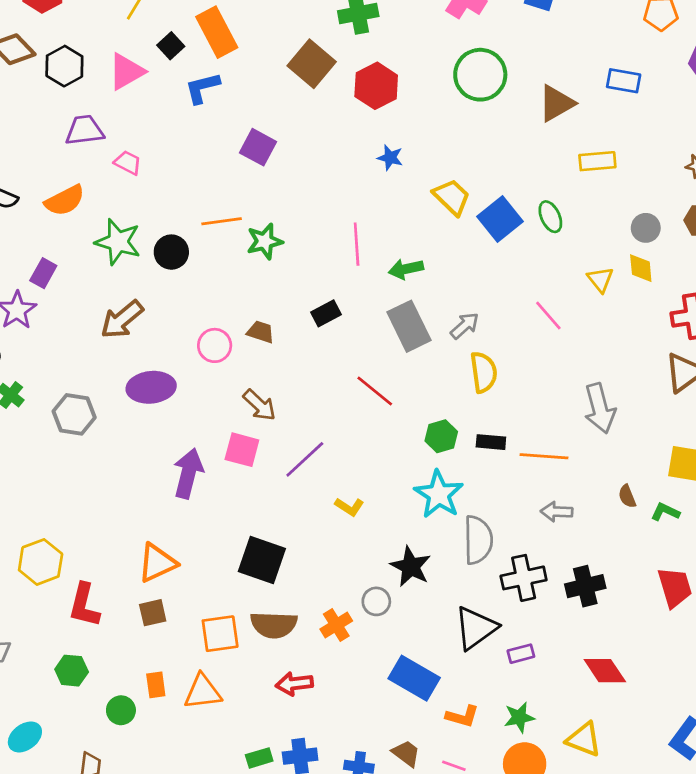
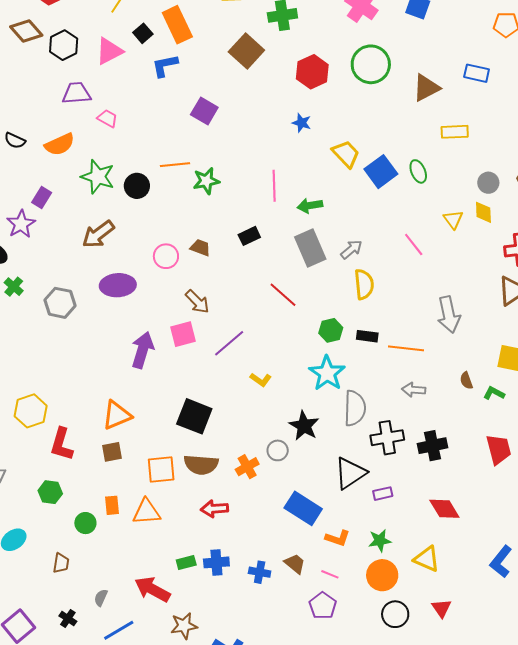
red hexagon: (376, 86) -> (312, 72), moved
pink square: (242, 450) -> (183, 334), turned -32

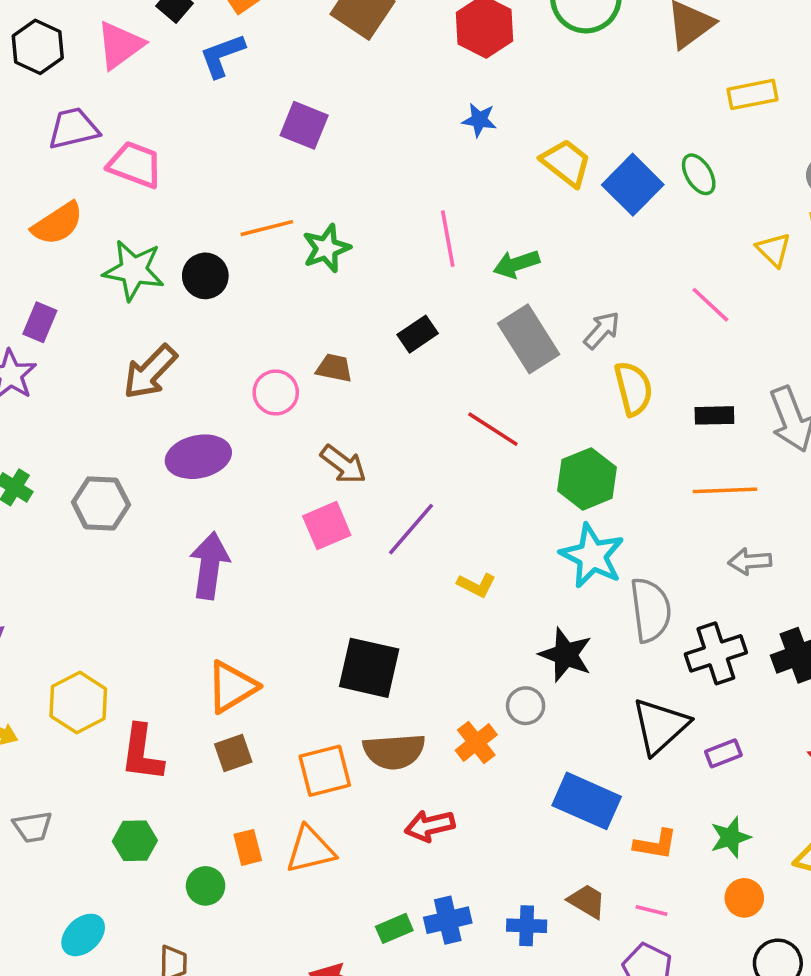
pink trapezoid: (107, 118) -> (135, 165), size x1.5
green hexagon: (331, 330) -> (587, 479), size x1.4
black rectangle: (367, 336) -> (714, 415), moved
purple arrow: (143, 350) -> (210, 566), moved
orange circle: (382, 575) -> (744, 898), size x0.7

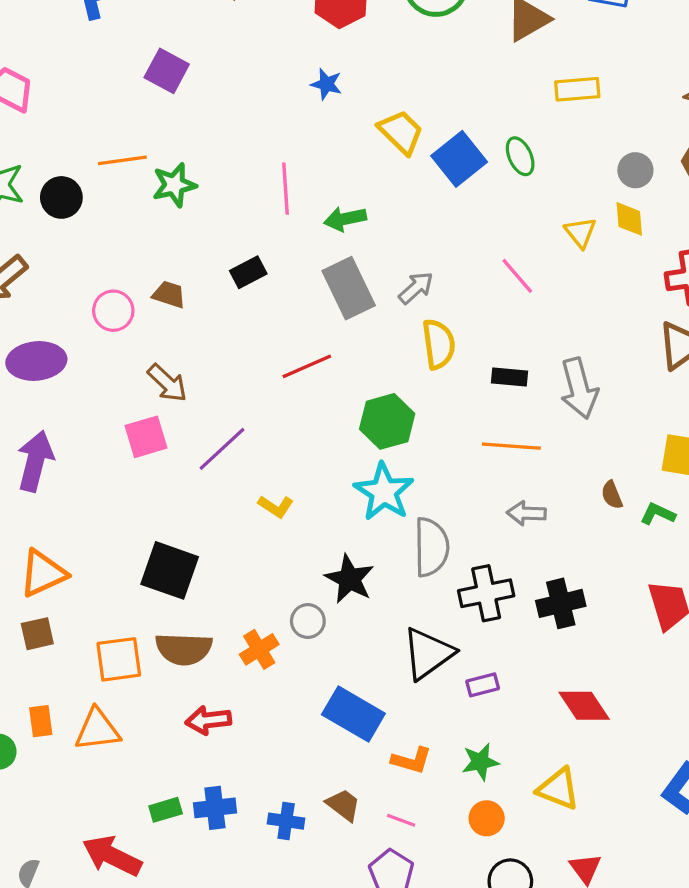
red line: (493, 429) -> (307, 366), turned -63

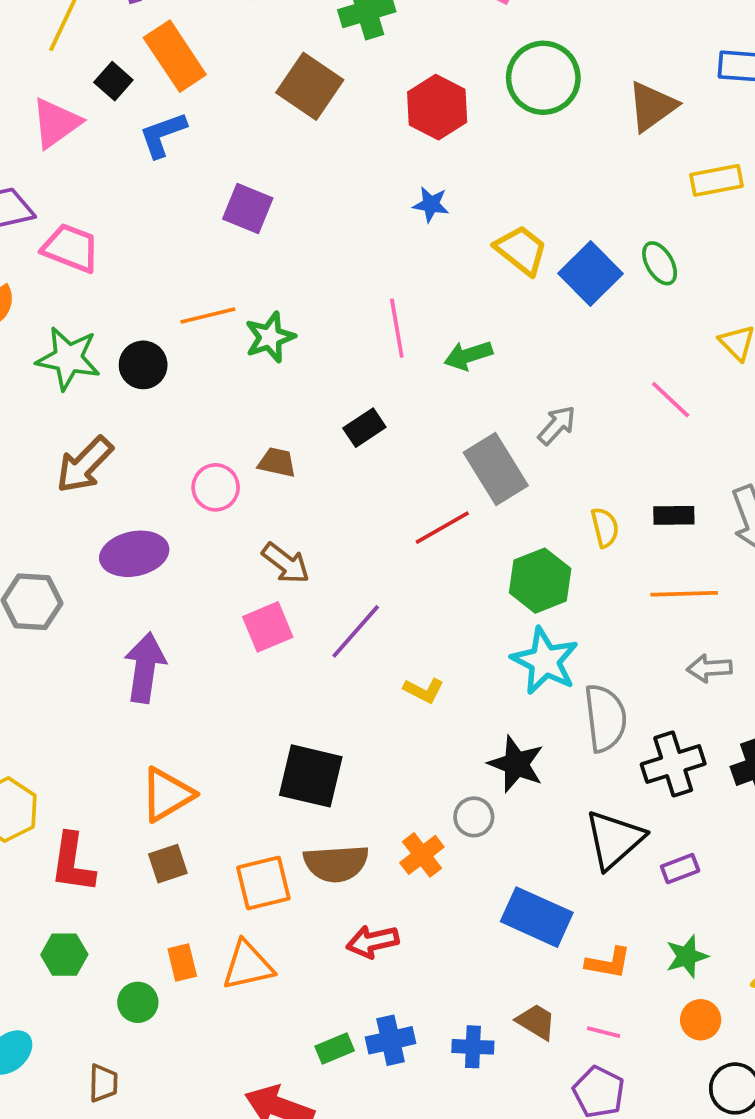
gray rectangle: (349, 288) -> (496, 469), moved
yellow semicircle: (439, 344) -> (605, 527), moved, size x0.7

